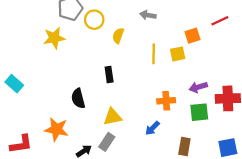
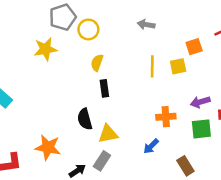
yellow semicircle: (118, 36) -> (97, 63), moved
black semicircle: (78, 98) -> (85, 119), moved
brown rectangle: (184, 146) -> (185, 166), turned -42

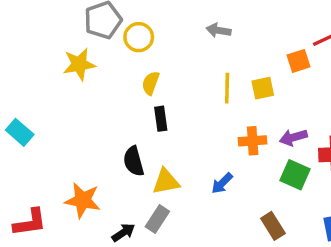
orange square: (194, 47) -> (298, 61), moved
orange cross: (166, 117) -> (253, 141), moved
green square: (201, 129) -> (295, 175), turned 30
blue arrow: (151, 146) -> (222, 183), moved

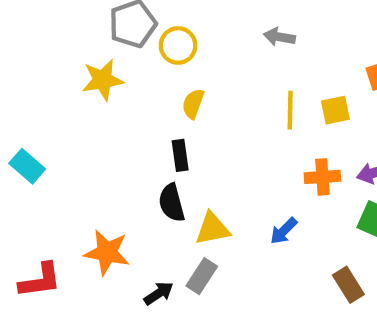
black rectangle: (161, 119) -> (180, 155), moved

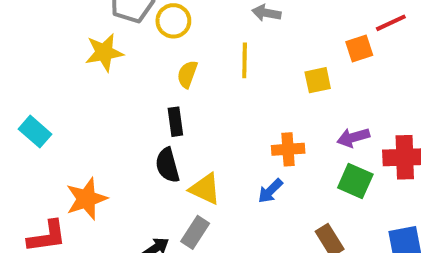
yellow line: (290, 110) -> (245, 60), moved
orange cross: (322, 177) -> (288, 149), moved
yellow triangle: (213, 229) -> (205, 189), turned 36
orange star: (107, 252) -> (86, 199), moved, turned -30

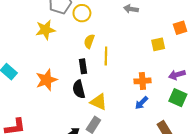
yellow line: (245, 60) -> (106, 56), moved
blue arrow: (270, 191) -> (141, 103), moved
orange star: (86, 199) -> (46, 80), moved

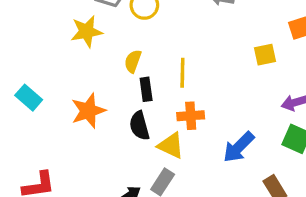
yellow semicircle: (89, 41) -> (133, 61), moved
orange cross: (142, 81) -> (191, 116), moved
blue arrow: (141, 103) -> (239, 147), size x1.5

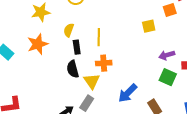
orange star: (88, 111) -> (38, 44), moved
yellow triangle: (171, 145) -> (92, 81), turned 30
blue arrow: (239, 147) -> (128, 93), moved

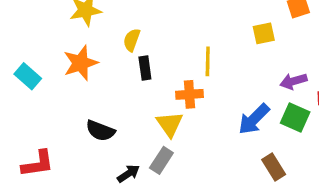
yellow line: (99, 37) -> (208, 61), moved
black semicircle: (73, 69) -> (100, 131), moved, turned -54
blue arrow: (128, 93) -> (254, 119), moved

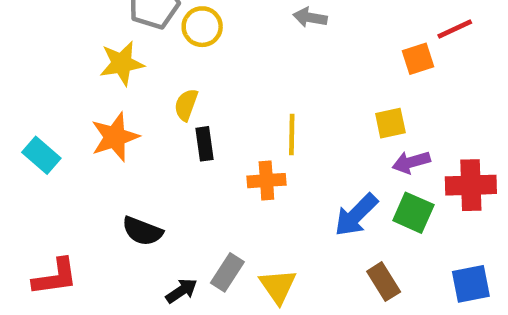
yellow square: (264, 33) -> (390, 123), moved
yellow triangle: (170, 124) -> (278, 286), moved

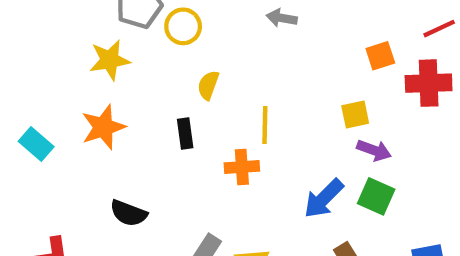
red line: (455, 29) -> (439, 29), moved
yellow semicircle: (186, 105) -> (208, 85), moved
purple arrow: (411, 162) -> (374, 150), turned -144
red cross: (471, 185) -> (429, 83), moved

